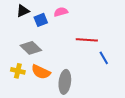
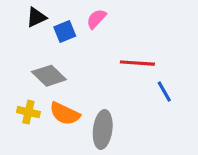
pink semicircle: (61, 12) -> (96, 19), turned -32

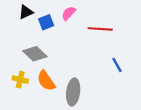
red line: (137, 63) -> (100, 29), moved
orange semicircle: (65, 114) -> (46, 81), turned 30

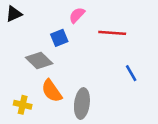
black triangle: (26, 12) -> (14, 14), moved
blue square: (46, 22) -> (59, 38), moved
yellow cross: (20, 80) -> (23, 105), moved

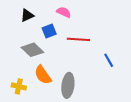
black triangle: (14, 14) -> (27, 15), moved
pink semicircle: (77, 15) -> (64, 12), turned 72
red line: (112, 33) -> (78, 39), moved

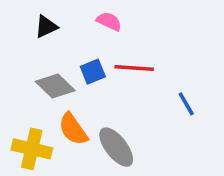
blue square: (49, 31) -> (93, 72), moved
gray ellipse: (68, 85) -> (116, 147), turned -45
yellow cross: (19, 86) -> (32, 149), size x1.5

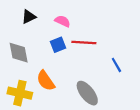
pink semicircle: (109, 21) -> (63, 21), moved
gray diamond: (55, 86) -> (19, 53), moved, turned 35
gray ellipse: (116, 147) -> (87, 93), moved

